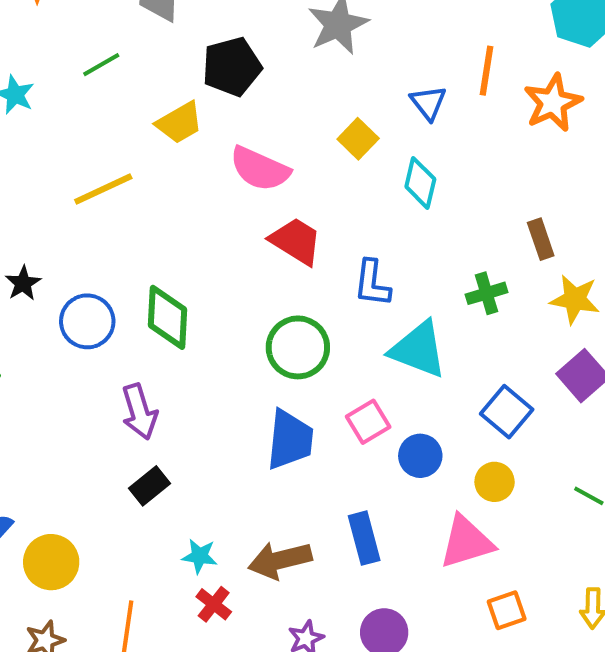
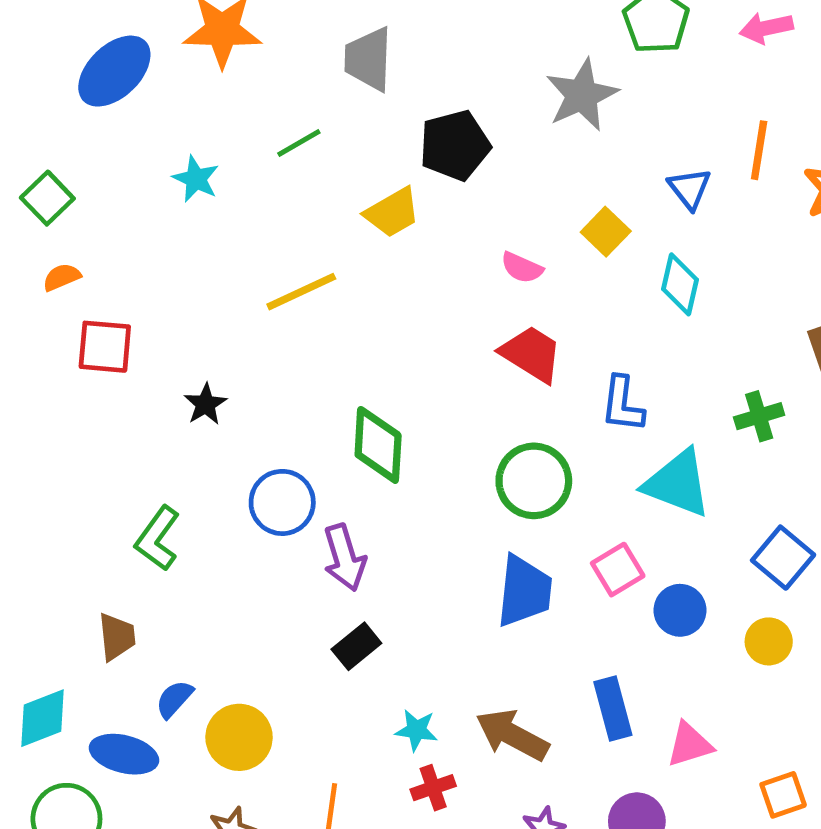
pink semicircle: (260, 169) -> (522, 268), moved, size x0.6
blue circle: (87, 321) -> (282, 502), moved
pink triangle: (466, 542) -> (690, 745), moved, size x0.7
brown arrow: (280, 560) -> (512, 735), turned 42
red cross: (214, 604) -> (433, 788), turned 33

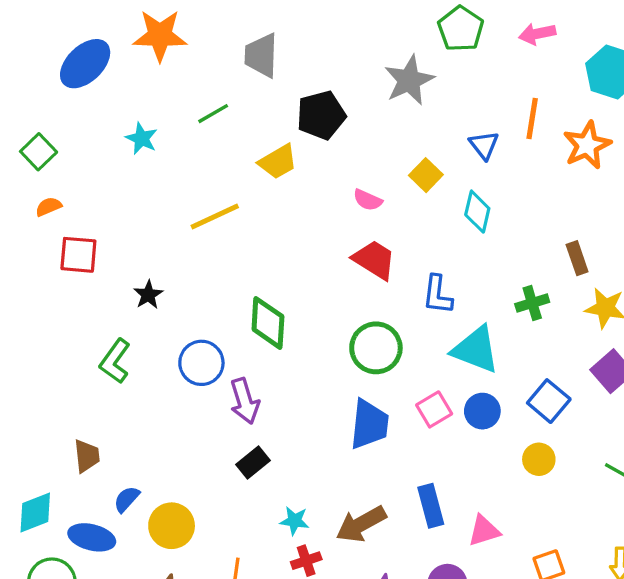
green L-shape: (158, 538) -> (115, 361), moved
blue circle: (680, 610) -> (482, 411), moved
brown arrow: (512, 735) -> (361, 524), turned -57

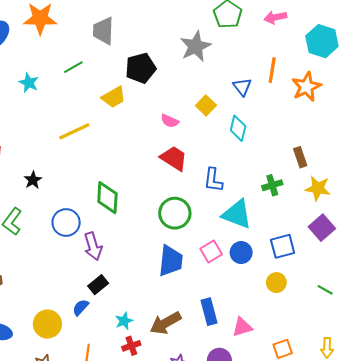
blue square: (549, 401) -> (283, 246), turned 35
blue semicircle: (127, 499) -> (81, 307), moved
cyan star: (295, 521) -> (124, 321), turned -30

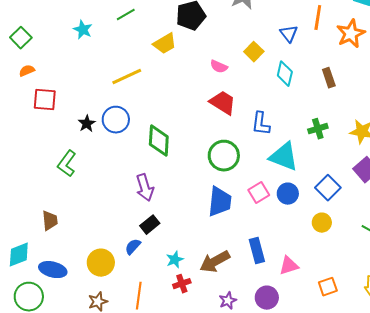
brown rectangle: (300, 157) -> (329, 78), moved
blue circle: (66, 222) -> (116, 120), moved
blue square: (283, 246) -> (328, 188), turned -30

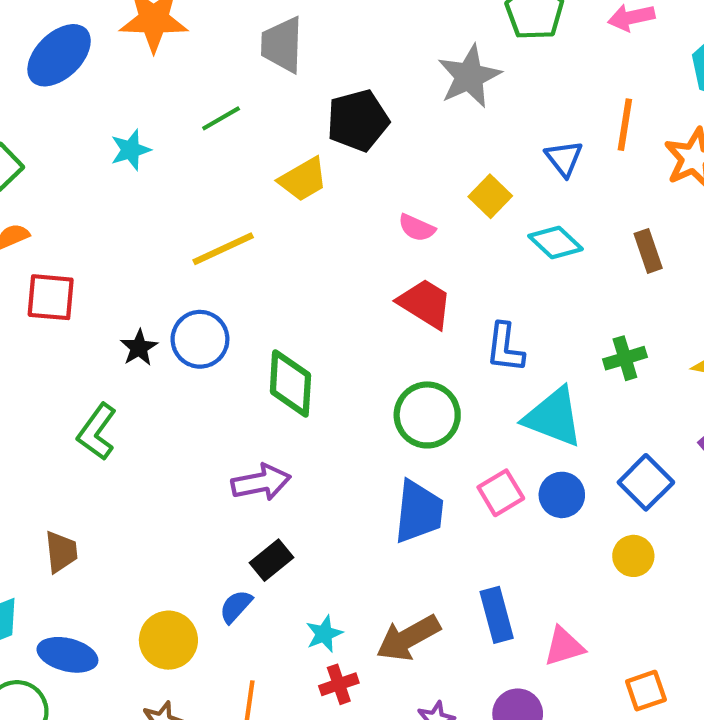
cyan star: (83, 30) -> (131, 150), turned 30
cyan diamond: (285, 74) -> (556, 242), turned -60
purple arrow: (145, 188) -> (261, 482), turned -84

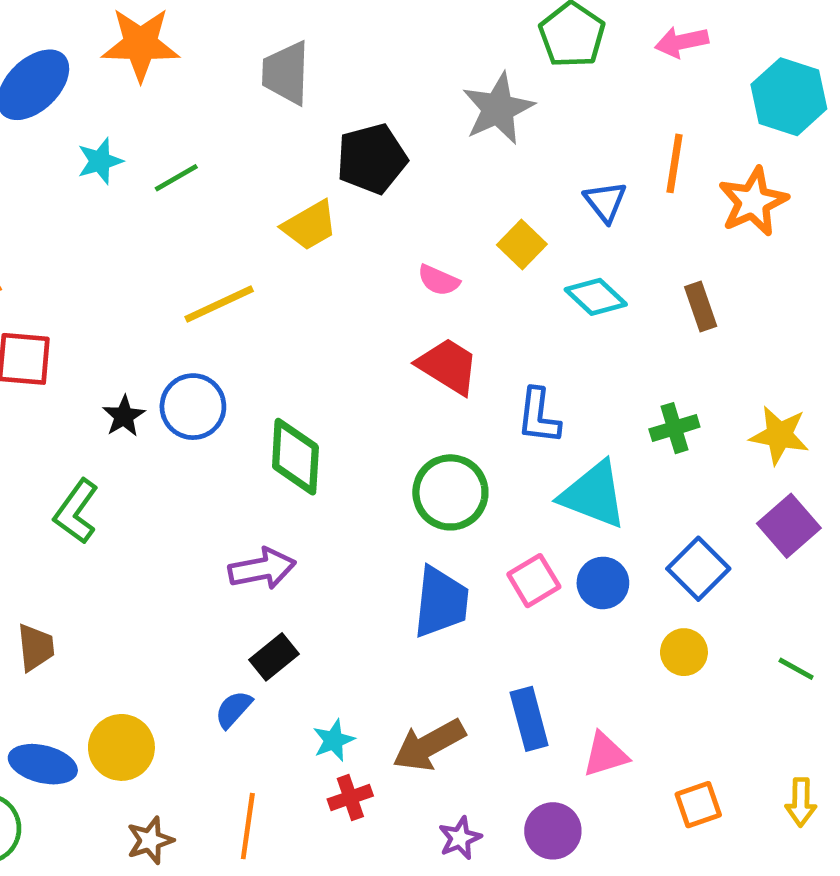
green line: (221, 118) -> (176, 178), moved
cyan star: (131, 150) -> (100, 161), moved
yellow circle: (168, 640) -> (121, 747), moved

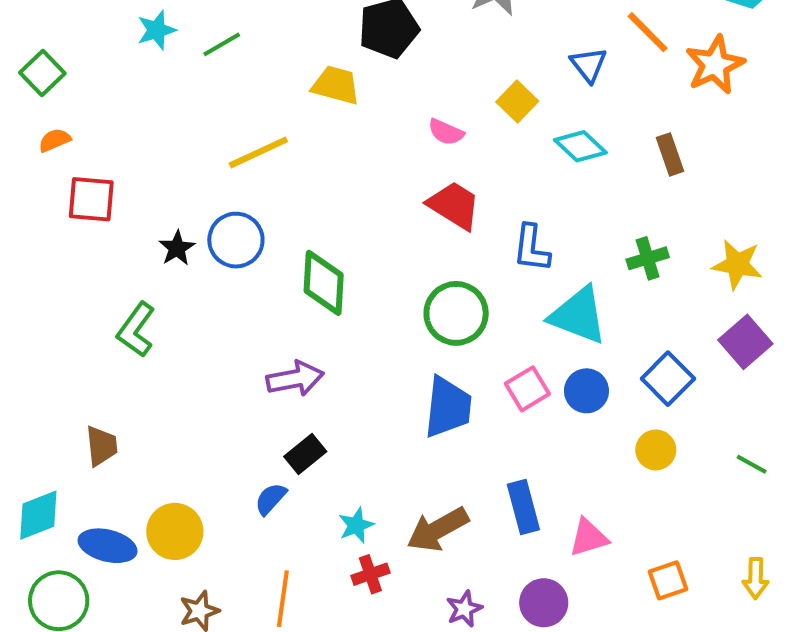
orange line: (674, 163) -> (648, 32), turned -54
yellow trapezoid: (310, 225) -> (336, 85), turned -135

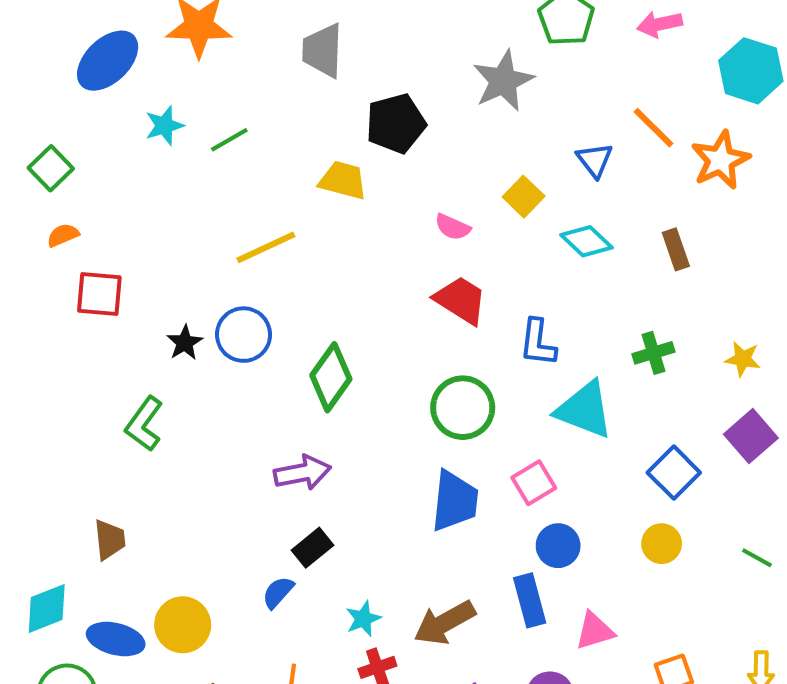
yellow star: (737, 264) -> (743, 359), size x0.7
green diamond: (324, 283) -> (331, 377), turned 32
blue circle: (586, 391) -> (558, 546), moved

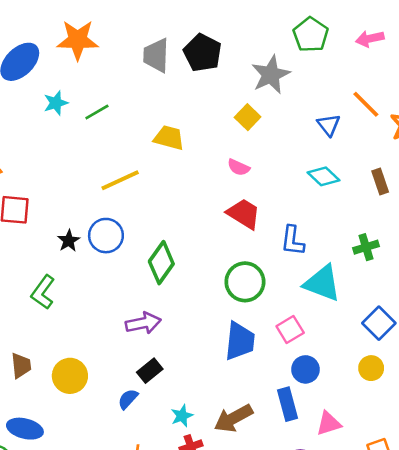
black pentagon: (396, 124) -> (203, 53), moved, turned -30
yellow square: (524, 197) -> (248, 117), moved
yellow circle: (183, 625) -> (70, 376), moved

